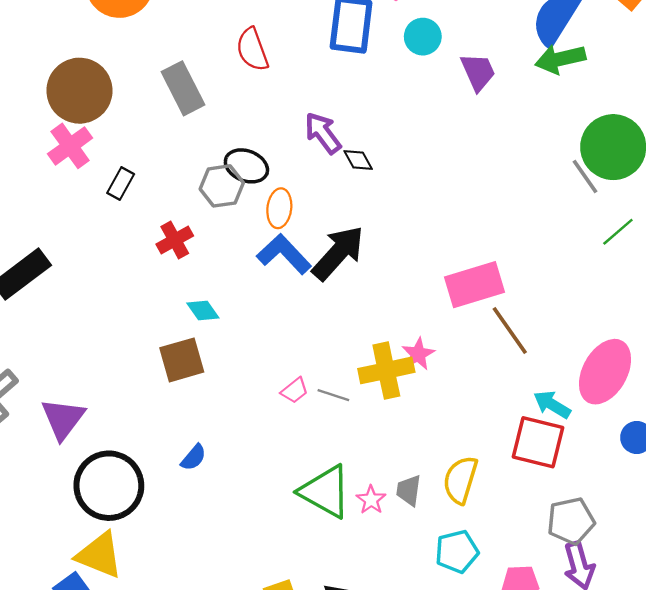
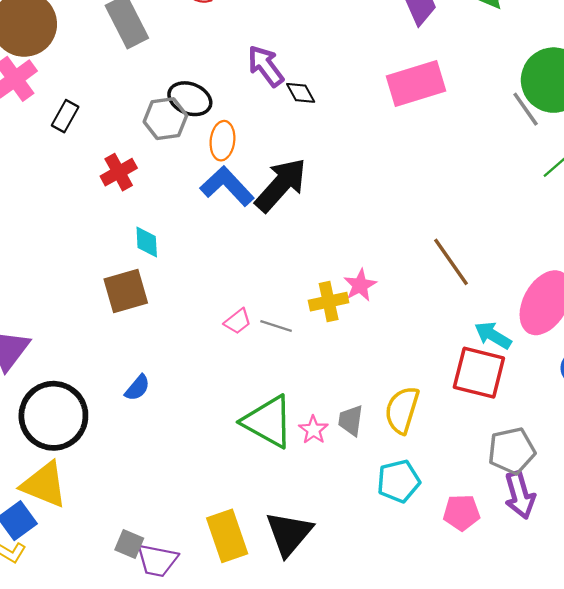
pink rectangle: (475, 285) -> (416, 84), moved
cyan diamond: (203, 311) -> (147, 242), turned 32
yellow cross: (386, 370) -> (329, 302), size x0.7

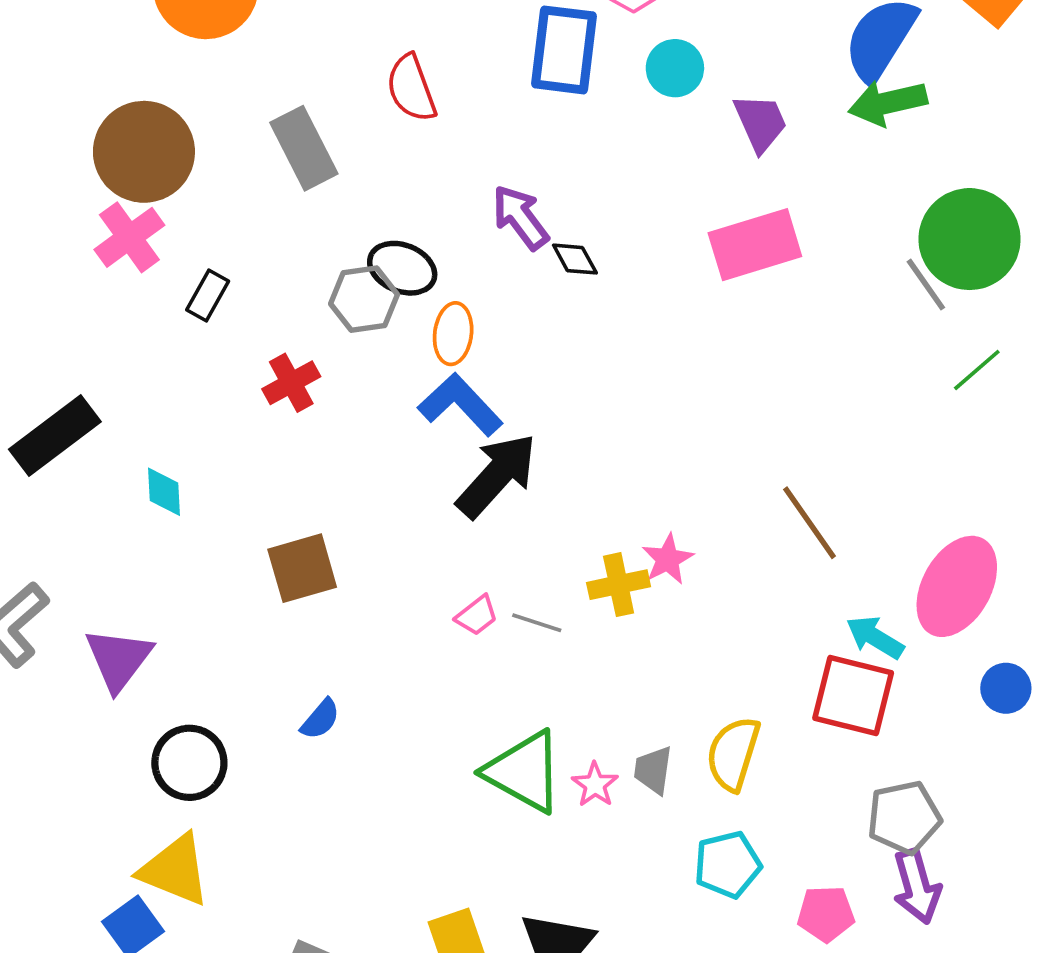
black arrow: (281, 185) -> (497, 475), moved
cyan diamond: (147, 242) -> (164, 492), moved
black circle: (53, 416) -> (189, 763), size x0.7

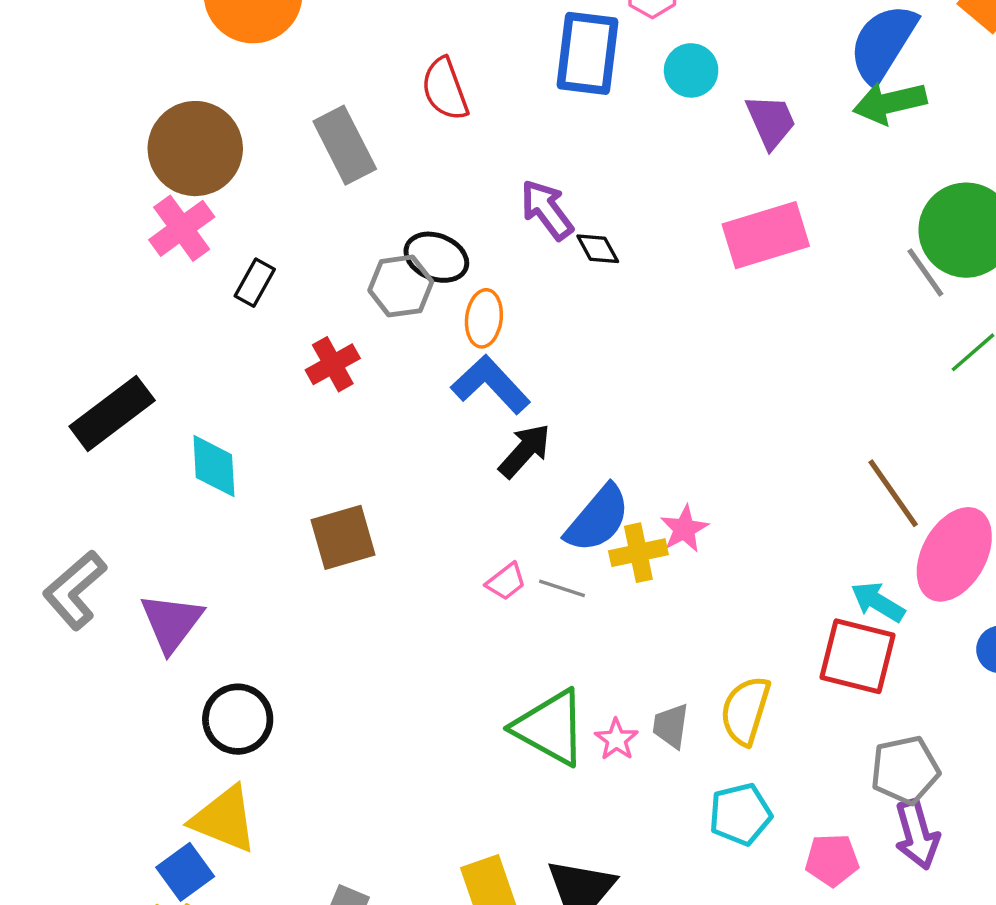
black arrow: (497, 475) -> (525, 451), size x0.7
cyan diamond: (164, 492) -> (214, 466), size x1.4
brown line: (809, 523) -> (893, 493), moved
blue semicircle: (320, 719) -> (598, 519), moved, size x1.8

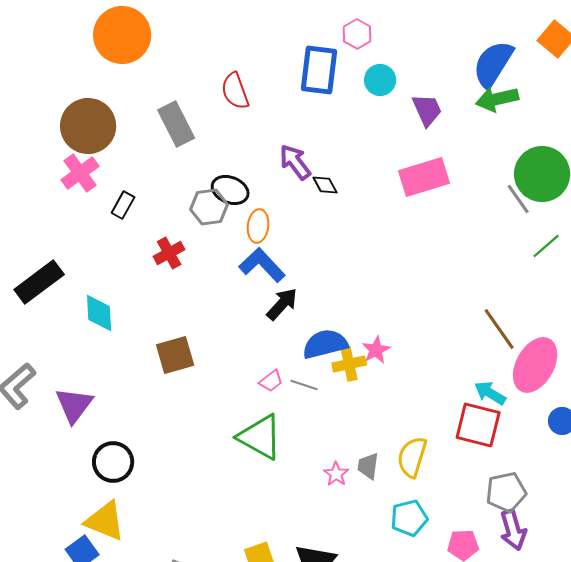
blue semicircle: (598, 519) -> (325, 344), turned -144
green triangle: (550, 728) -> (260, 437), moved

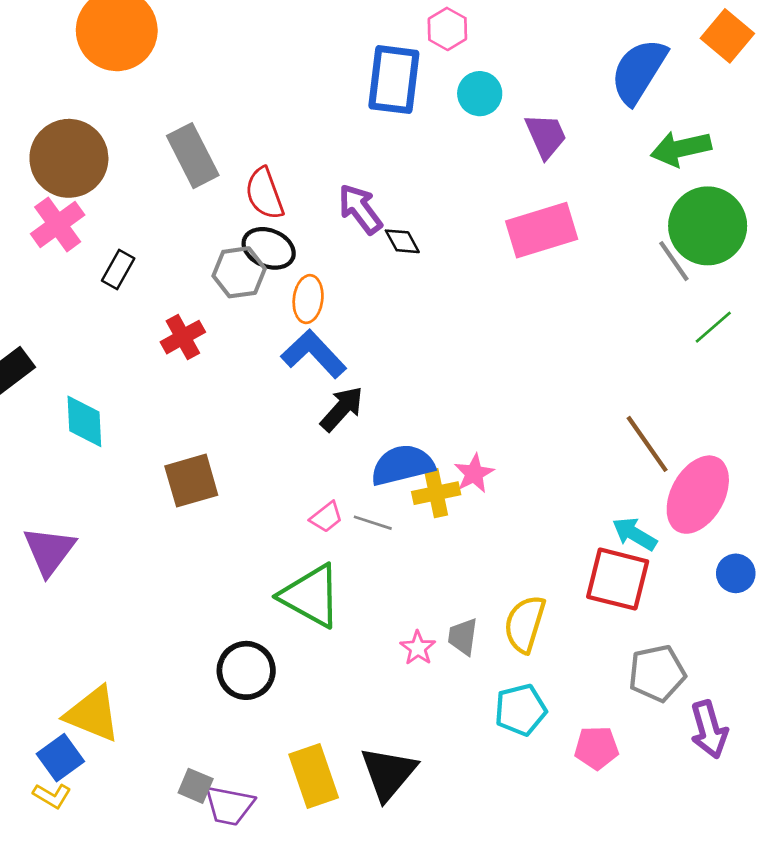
red semicircle: (235, 91) -> (264, 194), moved
green arrow: (497, 99) -> (681, 148), moved
black circle: (113, 462) -> (246, 670), moved
purple arrow: (513, 530) -> (709, 730), moved

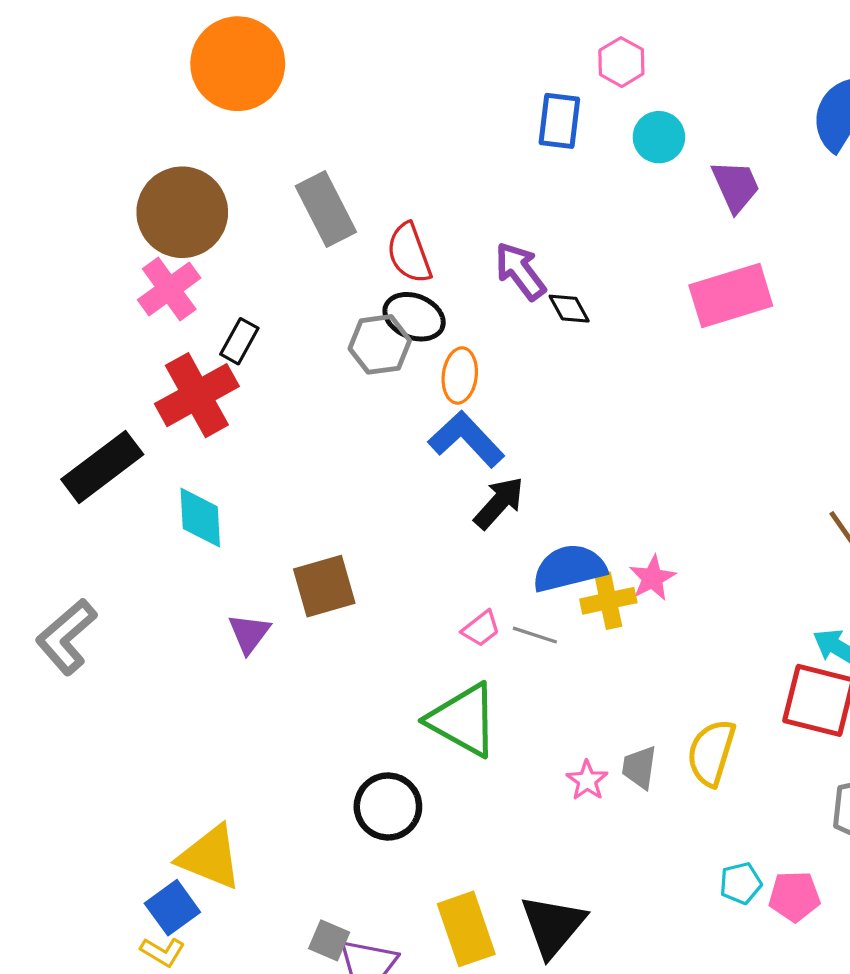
blue rectangle: (394, 80) -> (559, 121), size x0.7
red cross: (183, 337) -> (197, 395), moved, size x1.6
purple triangle: (49, 551) -> (249, 633), moved, size x0.7
cyan pentagon: (521, 710) -> (741, 883), moved, size x0.7

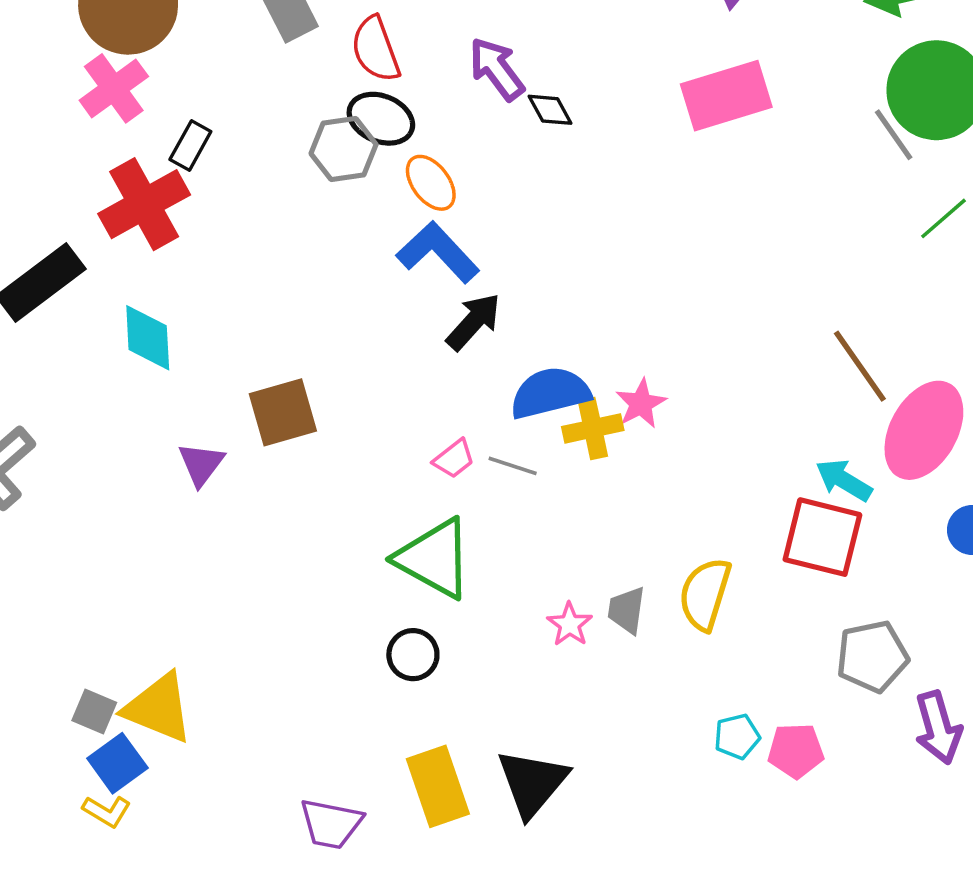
orange ellipse: (460, 375) -> (431, 183), turned -44
black circle: (388, 806) -> (413, 655), moved, size x0.7
gray square: (329, 940) -> (94, 712), moved

